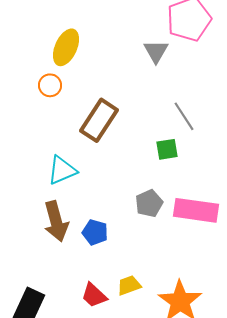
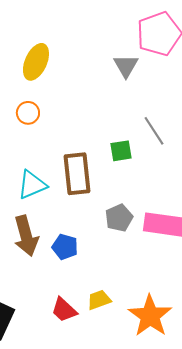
orange circle: (50, 85) -> (28, 113), moved
brown rectangle: (99, 120) -> (77, 174), moved, turned -39
green square: (167, 149) -> (121, 151), moved

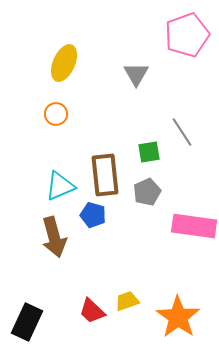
gray triangle: (126, 66) -> (136, 74), moved
gray pentagon: (119, 218) -> (147, 192), moved
blue pentagon: (65, 247) -> (93, 215), moved

